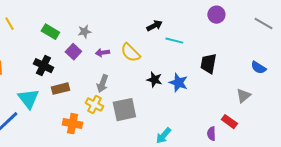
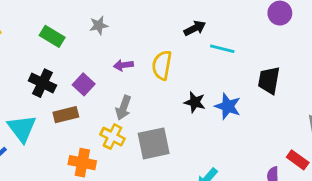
gray star: (84, 32) -> (99, 25), moved
purple square: (73, 52) -> (84, 84), moved
yellow semicircle: (130, 53) -> (162, 65), turned 55

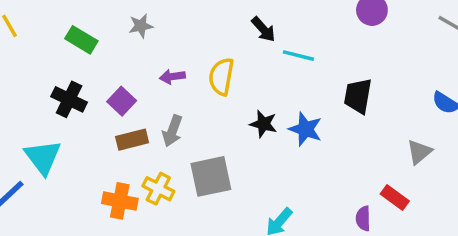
black arrow: (195, 28) -> (263, 29), turned 75
brown rectangle: (66, 115) -> (132, 140), moved
yellow cross: (112, 137) -> (158, 189), moved

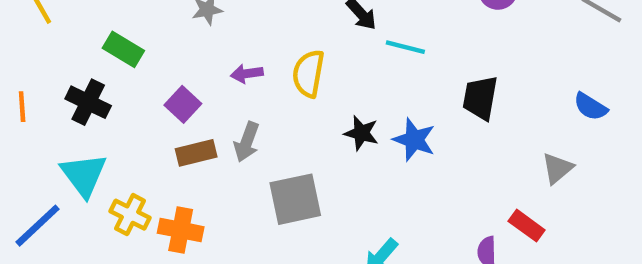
green rectangle: (81, 40) -> (123, 49), moved
black cross: (69, 99) -> (88, 102), moved
yellow cross: (158, 189) -> (130, 215), moved

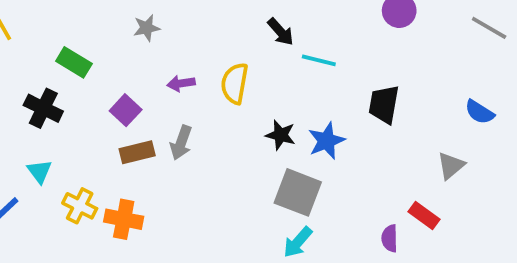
blue star: (414, 140) -> (326, 141), turned 30
cyan triangle: (84, 175) -> (39, 171), size x0.6
gray square: (295, 199) -> (298, 192), moved, turned 33

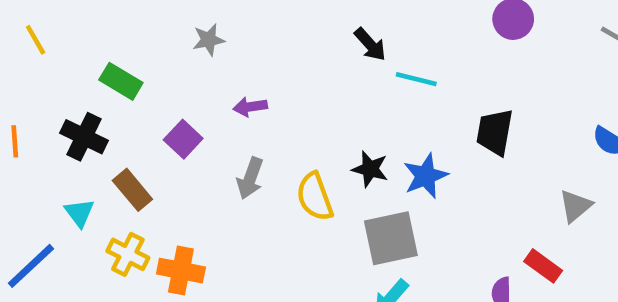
yellow semicircle: (235, 83) -> (315, 197), moved, turned -30
brown rectangle: (137, 152) -> (132, 190), moved, turned 64
gray square: (298, 192) -> (391, 238), turned -33

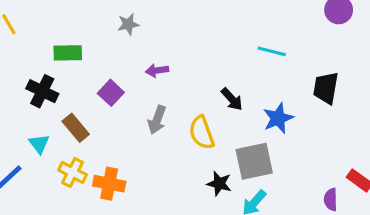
black arrow: (370, 44) -> (232, 99), moved
green rectangle: (121, 81) -> (68, 53), turned -32
black star: (370, 169) -> (219, 184), moved

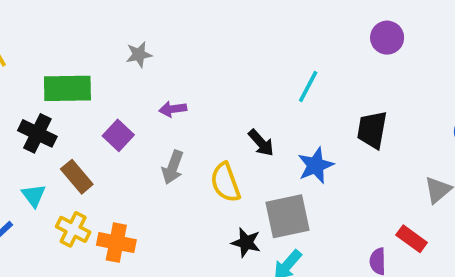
cyan line: (272, 51) -> (308, 86), turned -76
green rectangle: (68, 53) -> (67, 88), size x1.4

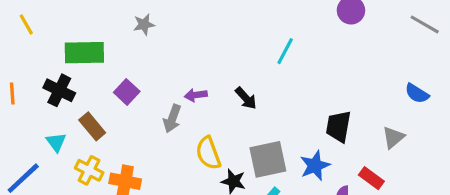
purple arrow: (173, 109) -> (196, 95), moved
black trapezoid: (372, 130) -> (338, 126), moved
blue star: (316, 165) -> (315, 166), moved
yellow semicircle: (225, 182) -> (208, 153), moved

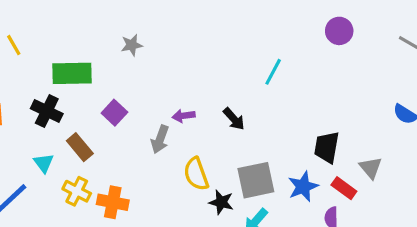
gray triangle: (393, 137) -> (371, 168), moved, turned -30
red rectangle: (371, 178) -> (344, 188), moved

